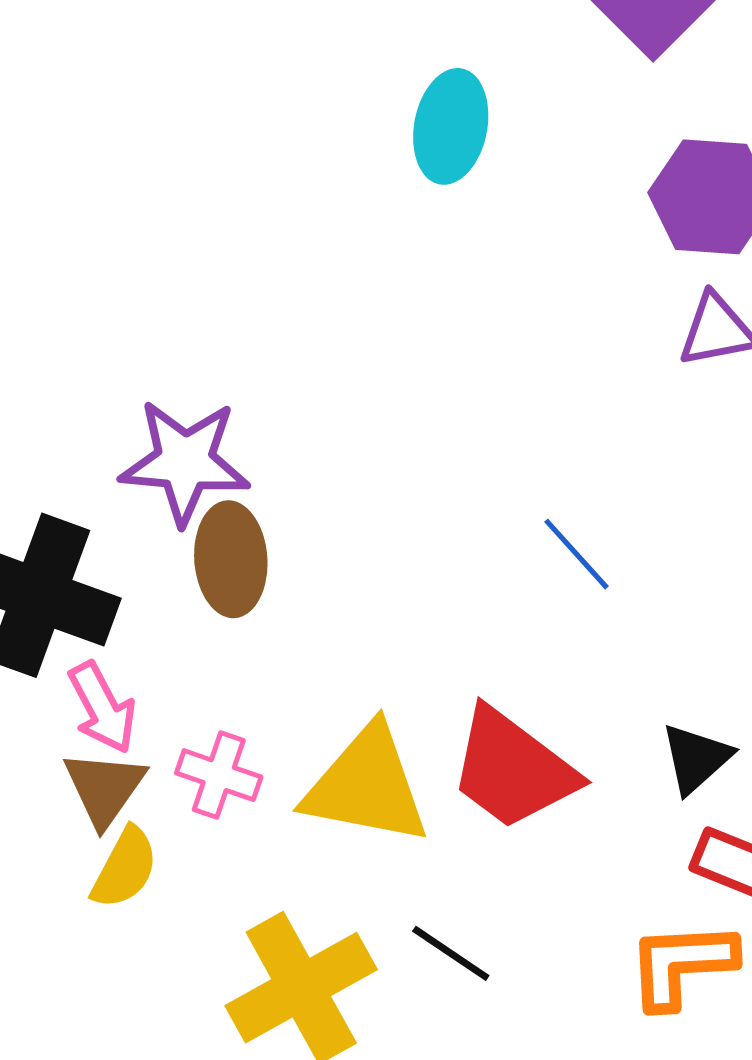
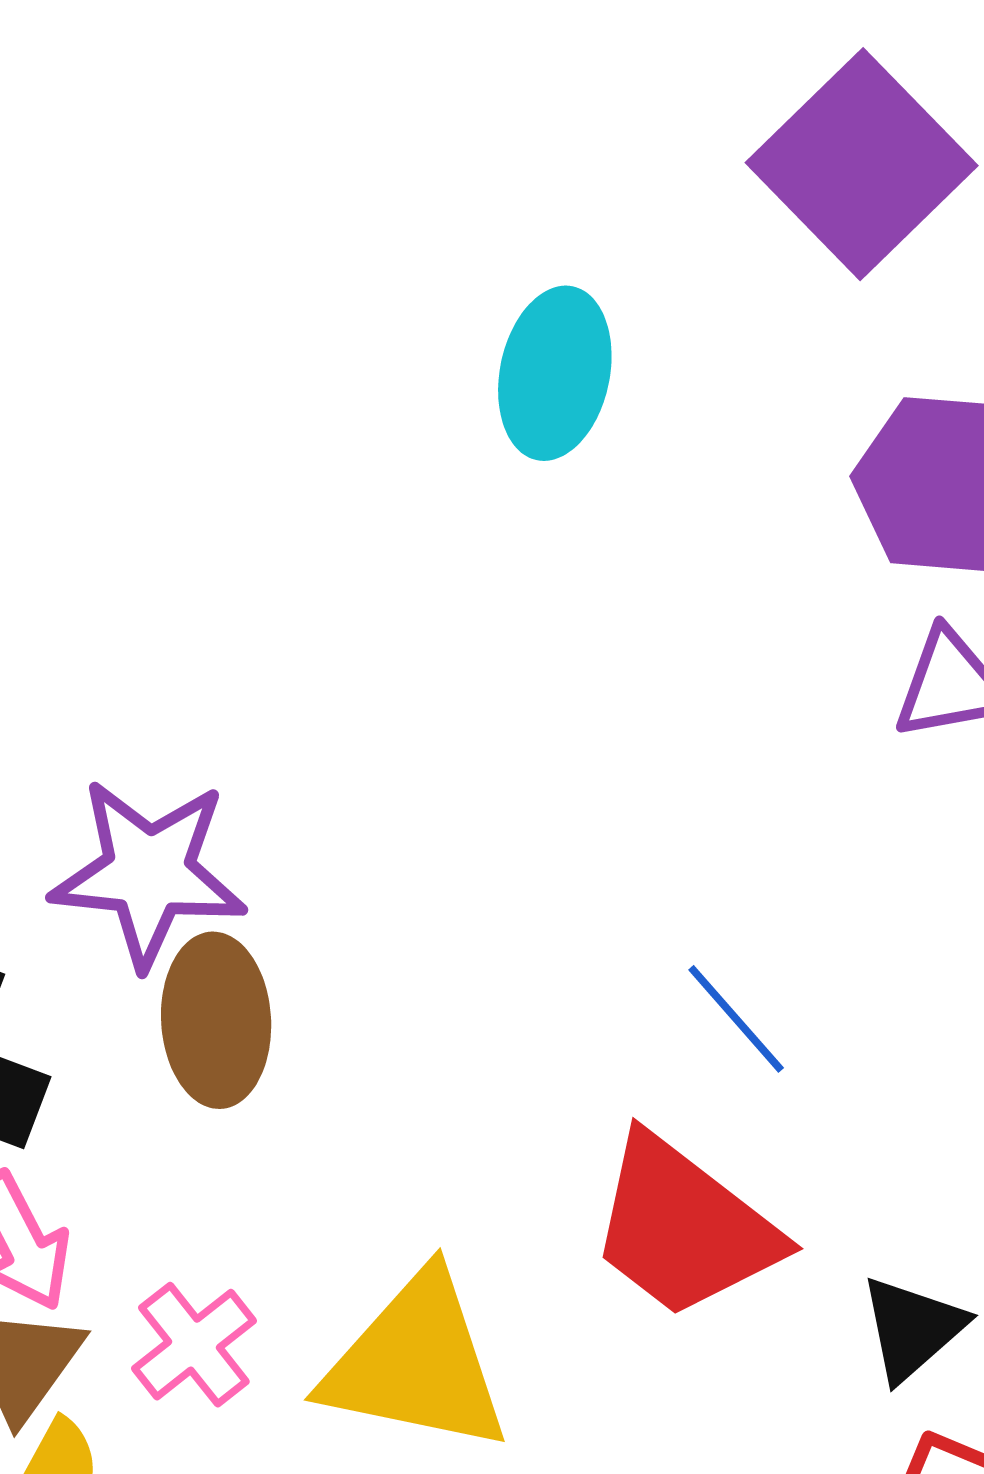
red trapezoid: (513, 769) -> (684, 1227), moved
pink cross: (219, 775) -> (194, 1345), turned 32

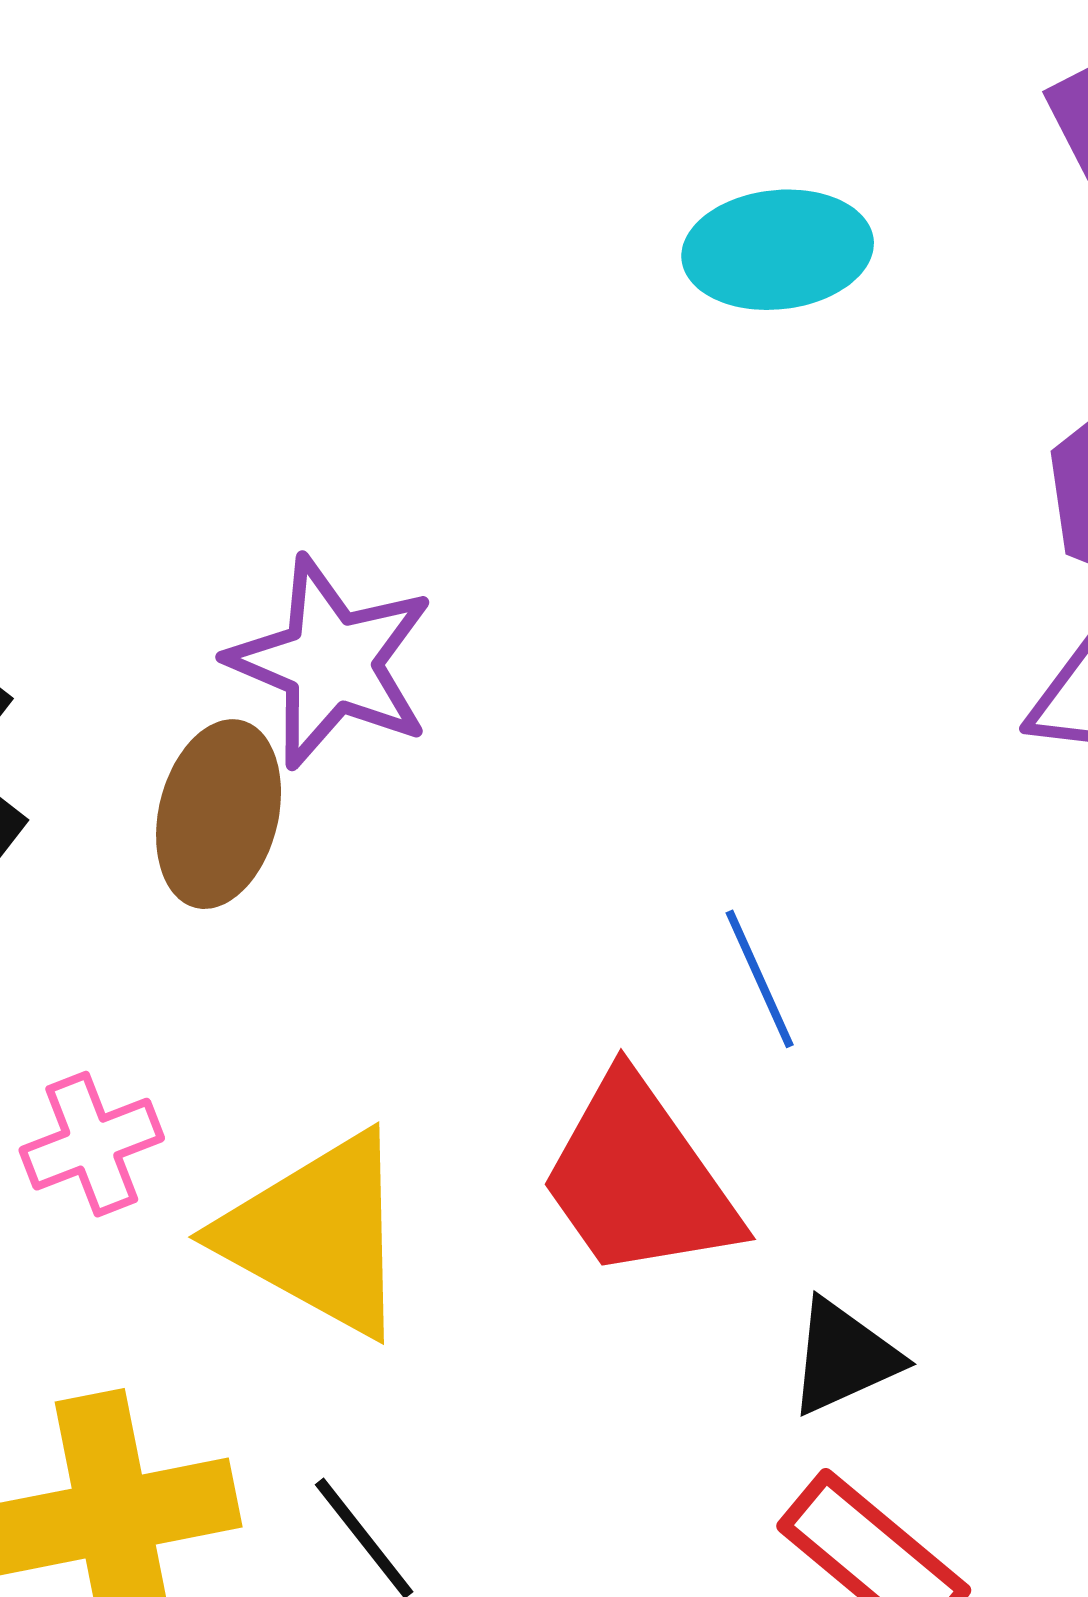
cyan ellipse: (555, 373) -> (778, 250), turned 55
purple star: (149, 873) -> (331, 662), moved

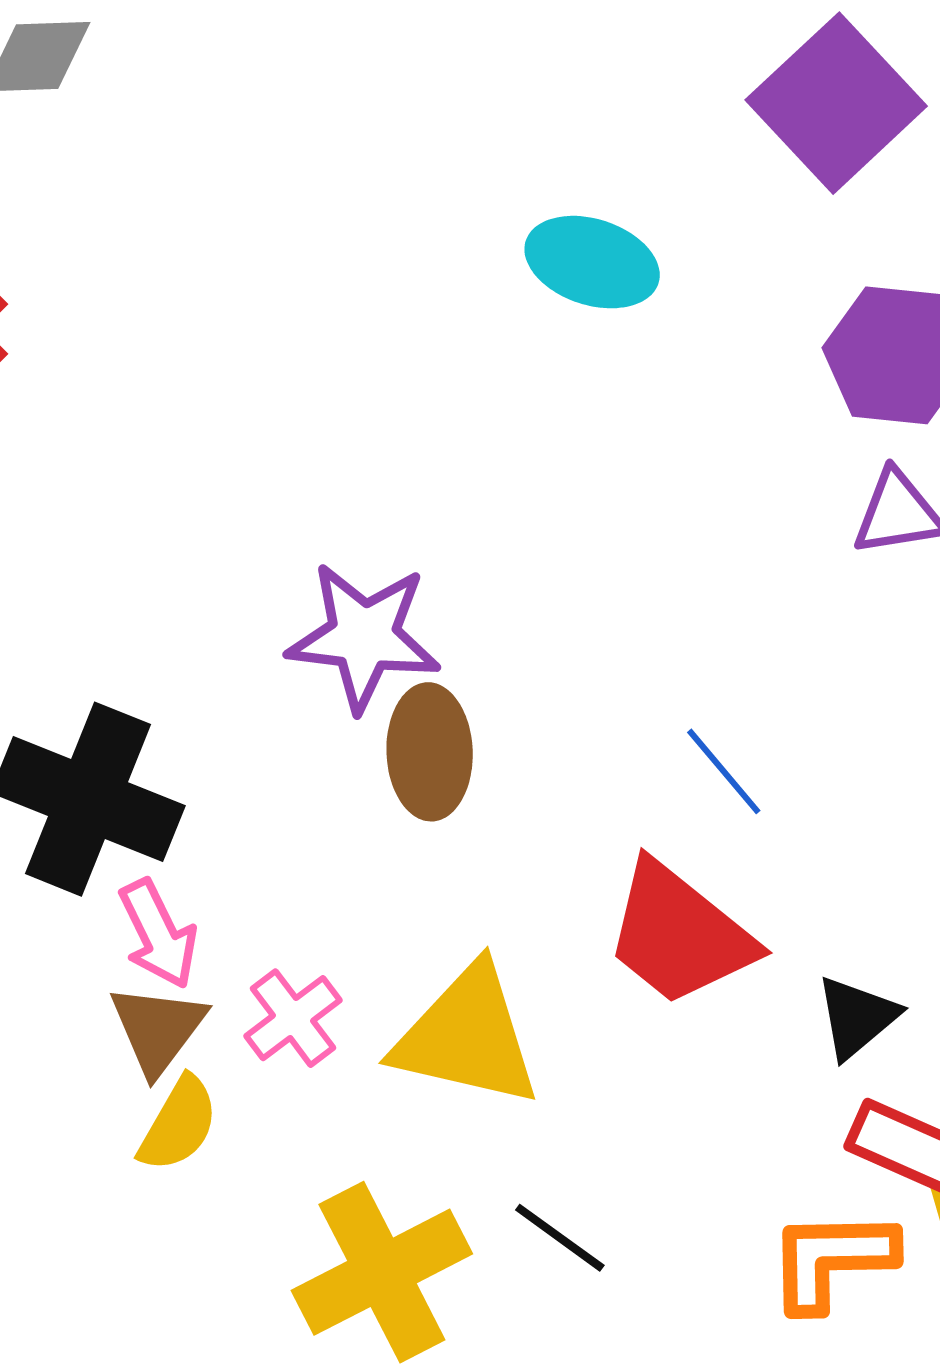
cyan ellipse: (778, 250) -> (592, 262), turned 40
brown ellipse: (219, 814) -> (430, 752), moved

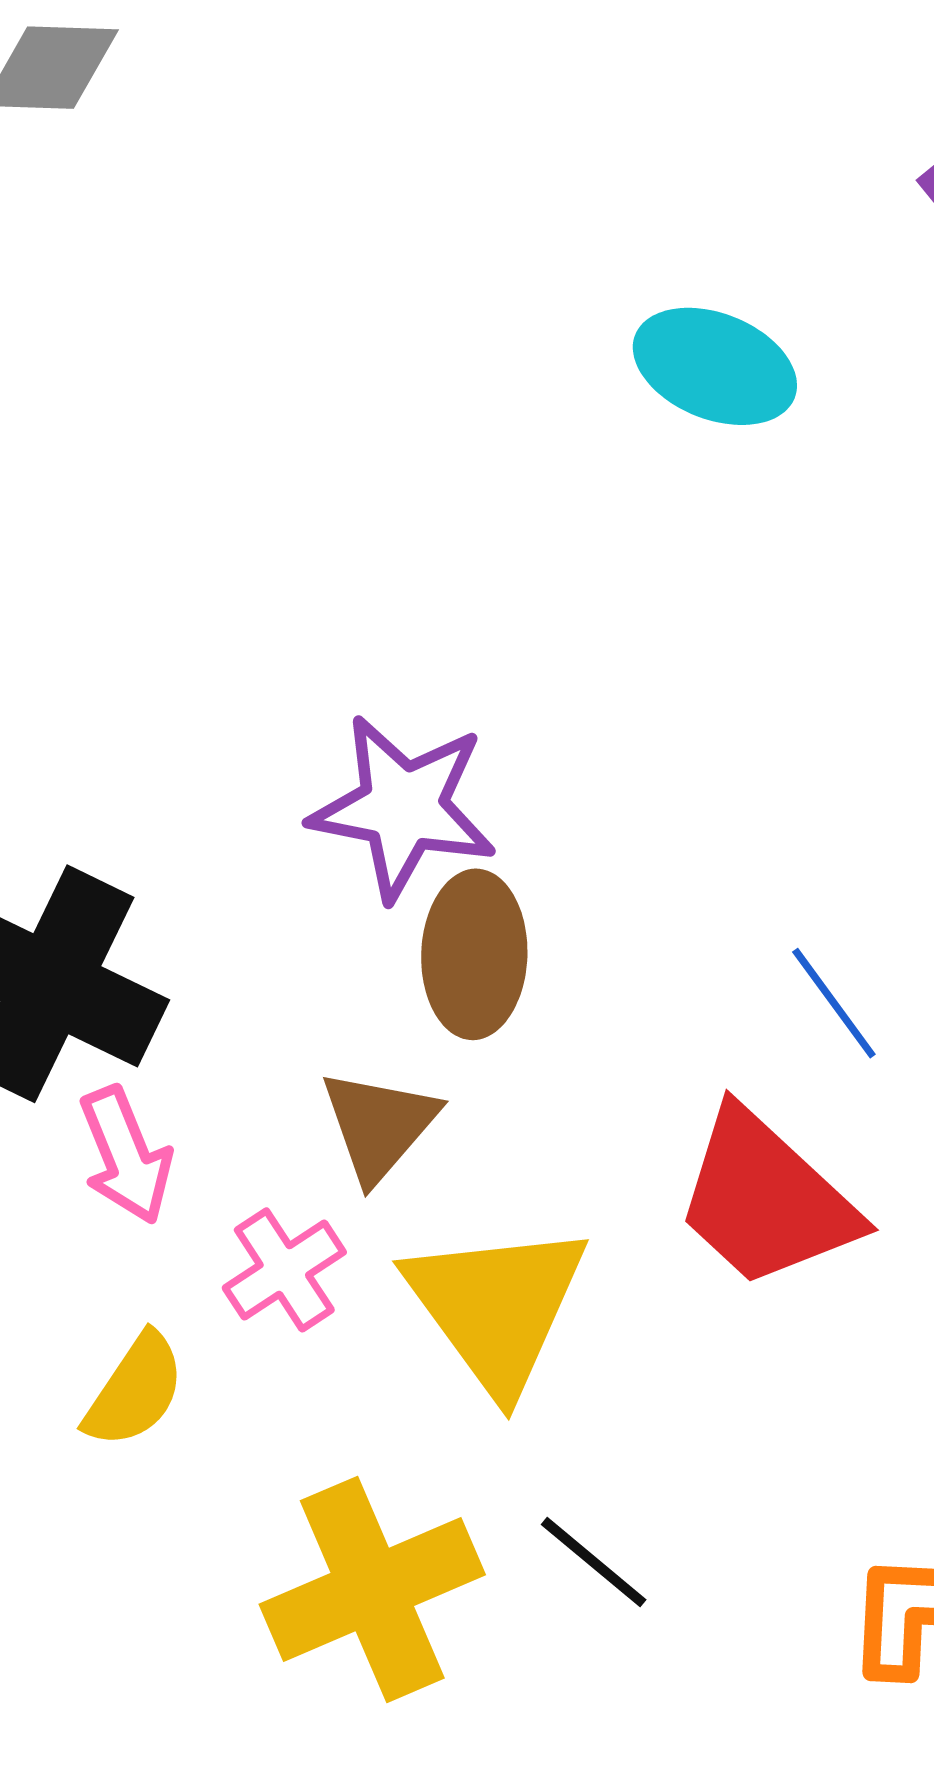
brown triangle: (158, 1029) -> (379, 1125), moved
yellow triangle: (467, 1036) -> (497, 1307), turned 37

